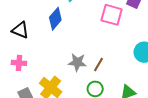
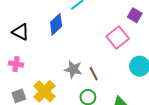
pink square: (112, 15) -> (118, 37), moved, turned 30
brown line: (99, 65) -> (94, 74), turned -64

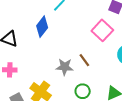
brown line: (94, 74) -> (84, 60), moved

